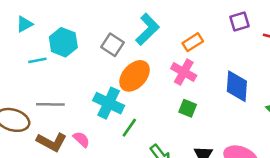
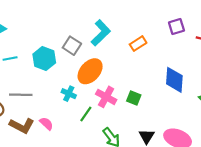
cyan hexagon: (63, 42) -> (44, 58), moved
pink cross: (184, 72) -> (106, 97), moved
cyan cross: (109, 103) -> (69, 94), size x0.6

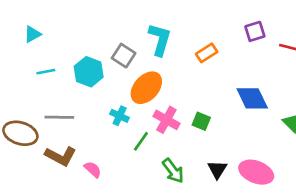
cyan L-shape: (101, 33) -> (160, 39), turned -30
blue diamond: (174, 80) -> (252, 98), turned -30
pink semicircle: (46, 124) -> (93, 169), moved

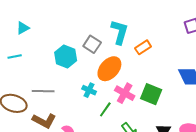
orange rectangle: (207, 53) -> (143, 47), moved
cyan line: (46, 72) -> (15, 57), moved
green square: (201, 121) -> (151, 94), size x1.5

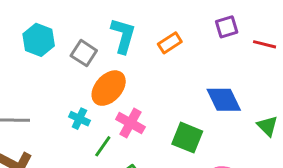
orange rectangle: (143, 47) -> (170, 43), moved
cyan hexagon: (66, 57) -> (39, 40), moved
green square: (151, 94) -> (187, 138), moved

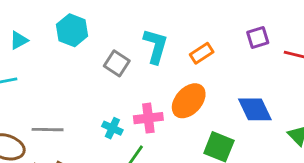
cyan hexagon: (39, 40) -> (72, 30), moved
orange ellipse: (109, 88) -> (189, 101), moved
pink cross: (130, 123) -> (148, 118), moved, turned -36

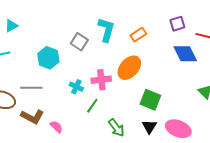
cyan hexagon: (72, 30) -> (48, 58), moved
blue diamond: (255, 109) -> (185, 54), moved

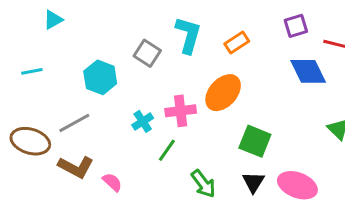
cyan triangle: (11, 26) -> (53, 20), moved
cyan cross: (76, 87) -> (143, 121), turned 32
gray line: (31, 88) -> (74, 123), turned -30

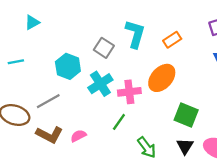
cyan cross: (143, 121) -> (100, 84), moved, size x1.5
pink semicircle: (112, 182) -> (78, 136), moved, turned -70

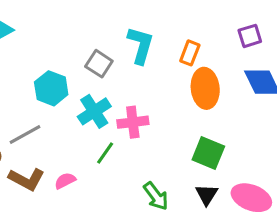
orange rectangle: (172, 40) -> (190, 53), turned -36
orange ellipse: (162, 78) -> (205, 88), moved, turned -48
green line: (119, 122) -> (105, 153), moved

